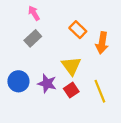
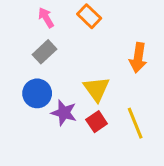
orange rectangle: (78, 30) -> (89, 16), moved
blue circle: (18, 81) -> (37, 93), moved

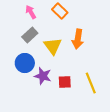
orange arrow: (138, 58) -> (78, 39), moved
yellow triangle: (97, 89) -> (53, 46), moved
red square: (97, 122) -> (65, 82), turned 32

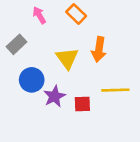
gray rectangle: (30, 35) -> (16, 44), moved
purple star: (43, 76) -> (54, 96), turned 30
yellow line: (91, 83) -> (115, 90), moved, turned -70

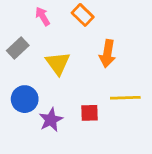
yellow triangle: (67, 58) -> (58, 63), moved
blue circle: (32, 80) -> (25, 99), moved
purple star: (54, 96) -> (51, 120), moved

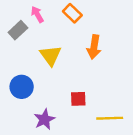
gray rectangle: (18, 48) -> (18, 30), moved
yellow line: (125, 98) -> (110, 118), moved
purple star: (51, 120) -> (45, 119), moved

